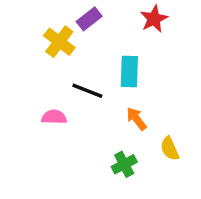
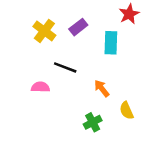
purple rectangle: (89, 19) -> (78, 27), moved
red star: (154, 19) -> (129, 14), moved
cyan rectangle: (129, 71) -> (111, 43), moved

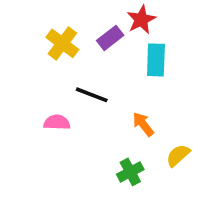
red star: (129, 14) -> (141, 20), moved
yellow semicircle: (127, 111) -> (178, 155), turned 72

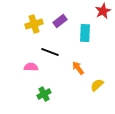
red star: (141, 20) -> (103, 11), moved
yellow cross: (62, 43) -> (34, 24), turned 36
green cross: (130, 172) -> (44, 94), moved

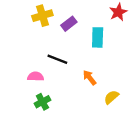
yellow cross: (34, 24) -> (42, 16), moved
green cross: (44, 94) -> (42, 102), moved

